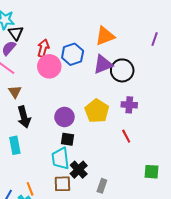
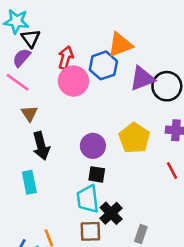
orange triangle: (105, 36) -> (120, 45), moved

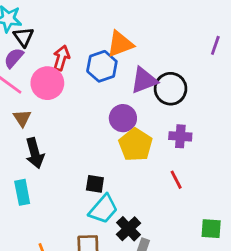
pink circle: (73, 81) -> (47, 83), moved
purple circle: (93, 146) -> (123, 118), moved
cyan trapezoid: (88, 199) -> (103, 209), moved, turned -132
black cross: (111, 213) -> (129, 229), moved

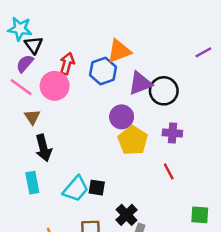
purple line: (215, 45) -> (203, 52), turned 42
black square: (95, 184) -> (97, 188), moved
cyan trapezoid: (103, 209) -> (76, 189), moved

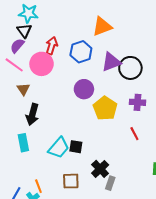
cyan star: (20, 29) -> (28, 13), moved
orange triangle: (119, 51) -> (102, 27), moved
purple circle: (122, 117) -> (84, 89), moved
black arrow: (43, 148) -> (32, 114), turned 30

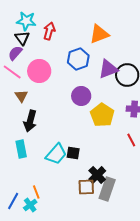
red arrow: (52, 46) -> (49, 31), moved
brown square: (71, 181) -> (86, 187), moved
gray rectangle: (110, 183) -> (107, 189), size x1.6

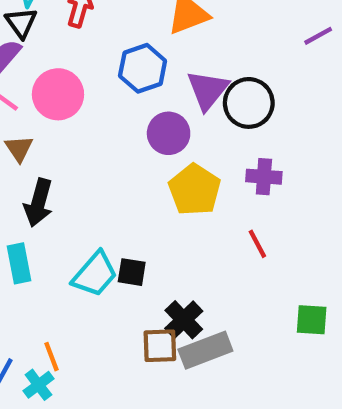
purple triangle: (108, 69) -> (208, 90), turned -30
purple circle: (81, 96) -> (169, 133), moved
gray rectangle: (107, 189) -> (205, 350), turned 50

